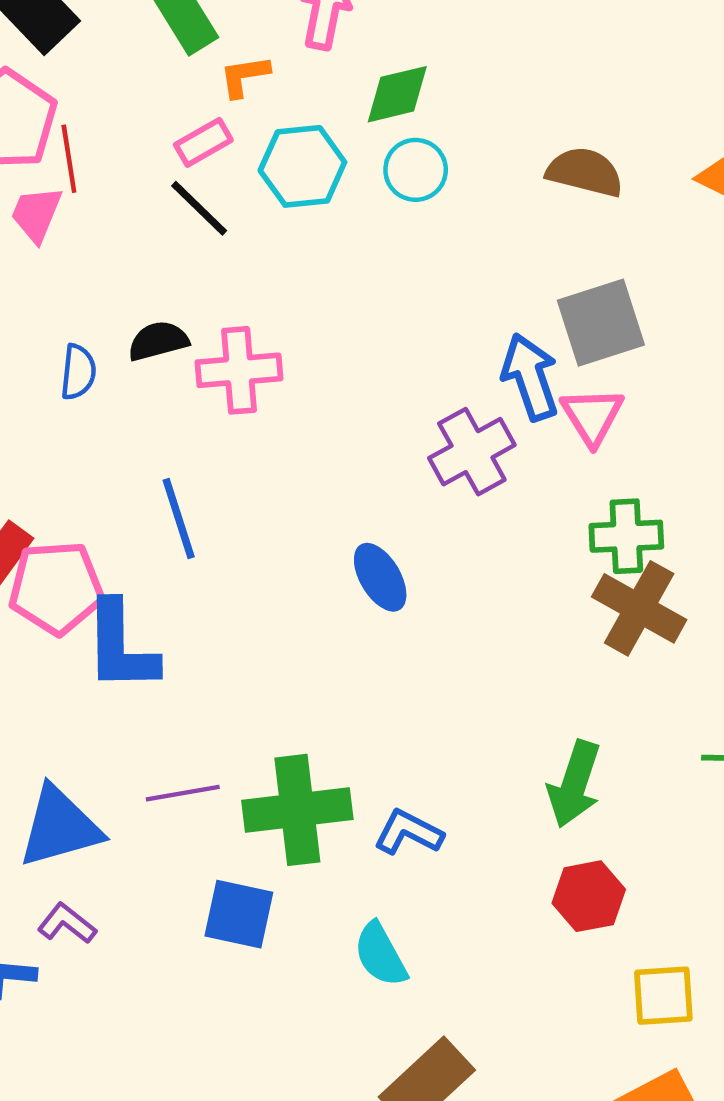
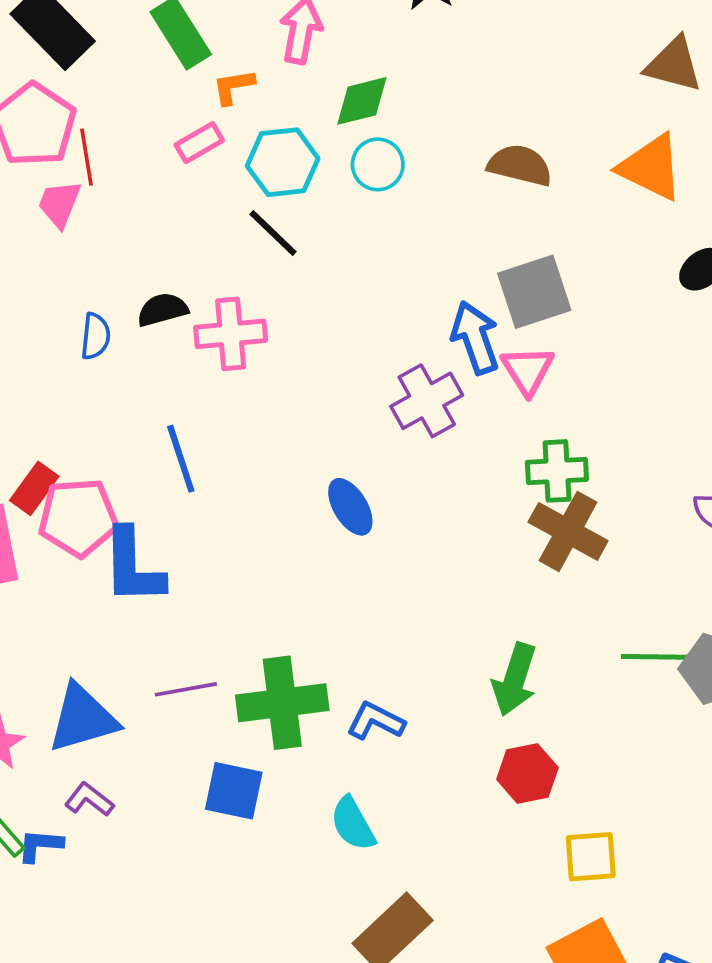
black line: (199, 208) -> (273, 233), moved

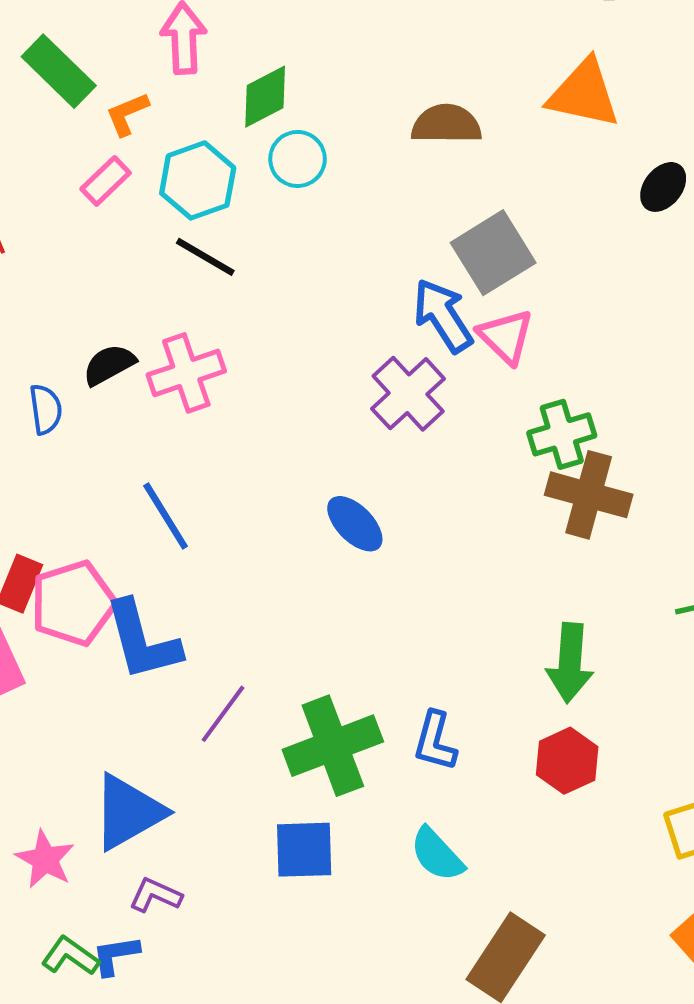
purple line: (186, 689) -> (223, 714), moved, turned -30
blue L-shape: (376, 721) -> (435, 741), turned -88
red hexagon: (527, 774) -> (567, 761), moved

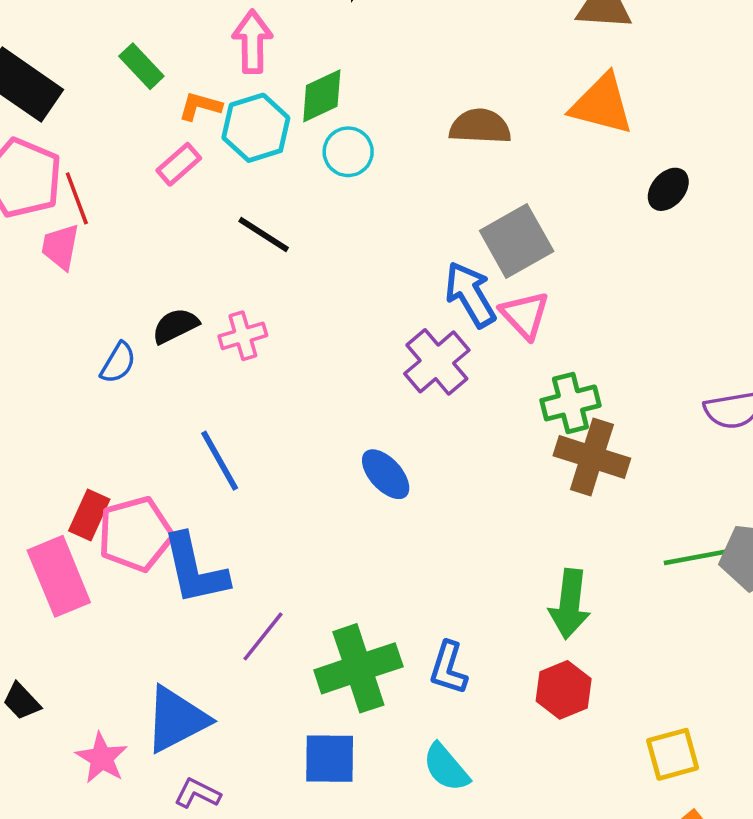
green rectangle: (59, 71) -> (141, 66), size x0.7
orange L-shape: (127, 114) -> (200, 106), turned 36
cyan hexagon: (198, 180) -> (256, 128), moved
pink cross: (186, 373) -> (243, 336), size x0.7
blue semicircle: (46, 409) -> (118, 363), turned 36

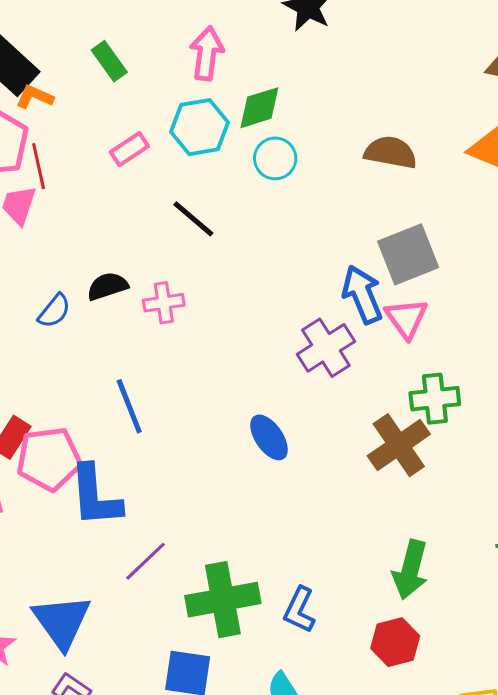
orange L-shape: (200, 106) -> (35, 97), moved
brown cross: (592, 457) -> (399, 445), moved, turned 30
blue triangle: (176, 719) -> (62, 622), turned -46

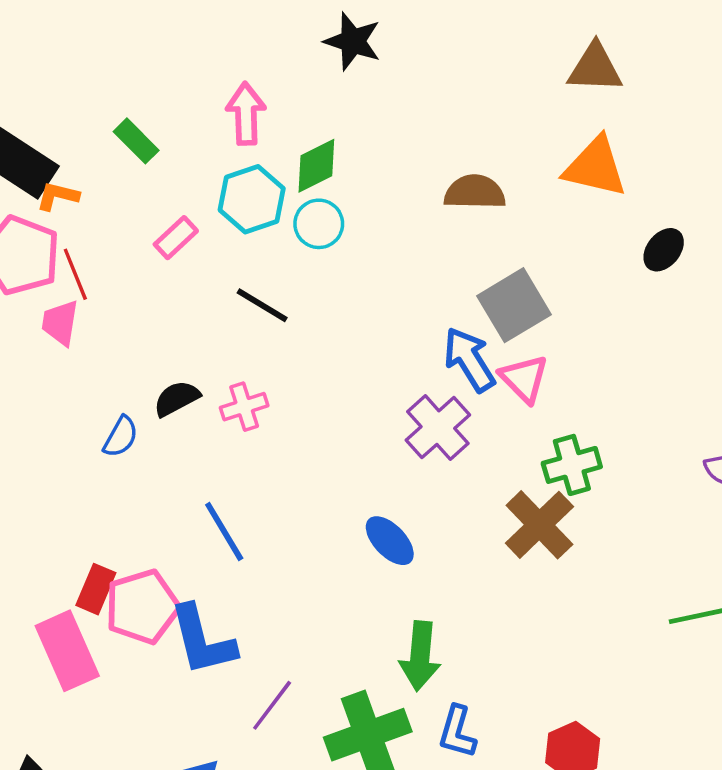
cyan circle: (275, 158) -> (319, 224), moved
green arrow: (410, 570) -> (420, 656), moved

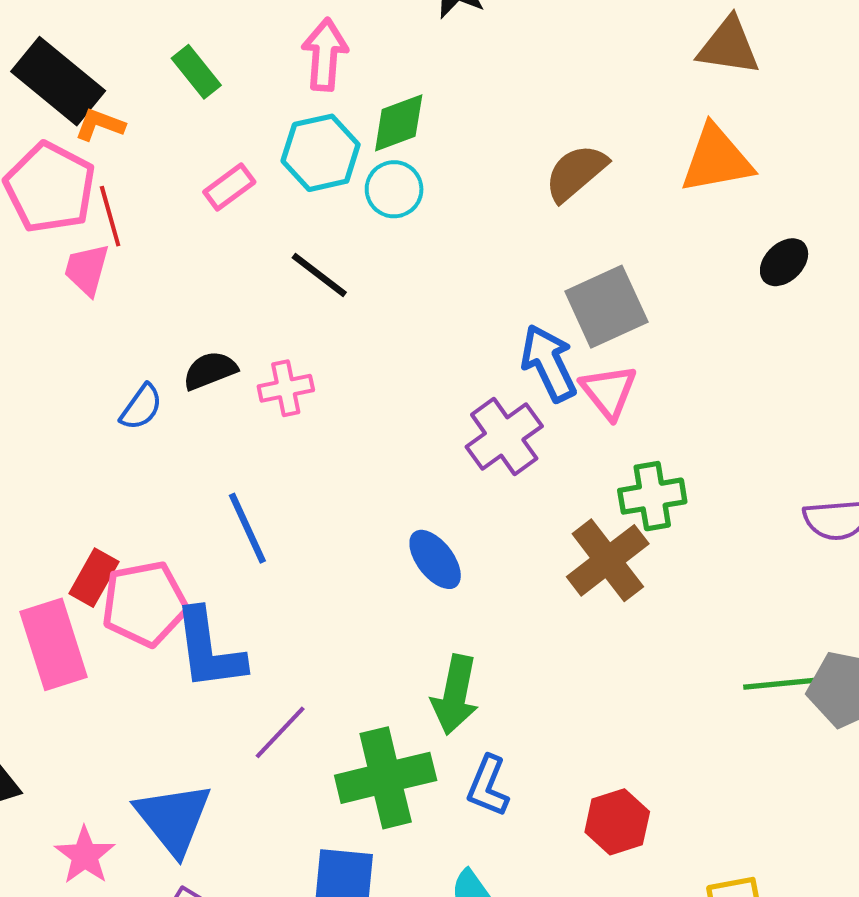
orange triangle: (595, 167) -> (717, 159), turned -30
brown semicircle: (475, 192) -> (576, 173), turned -48

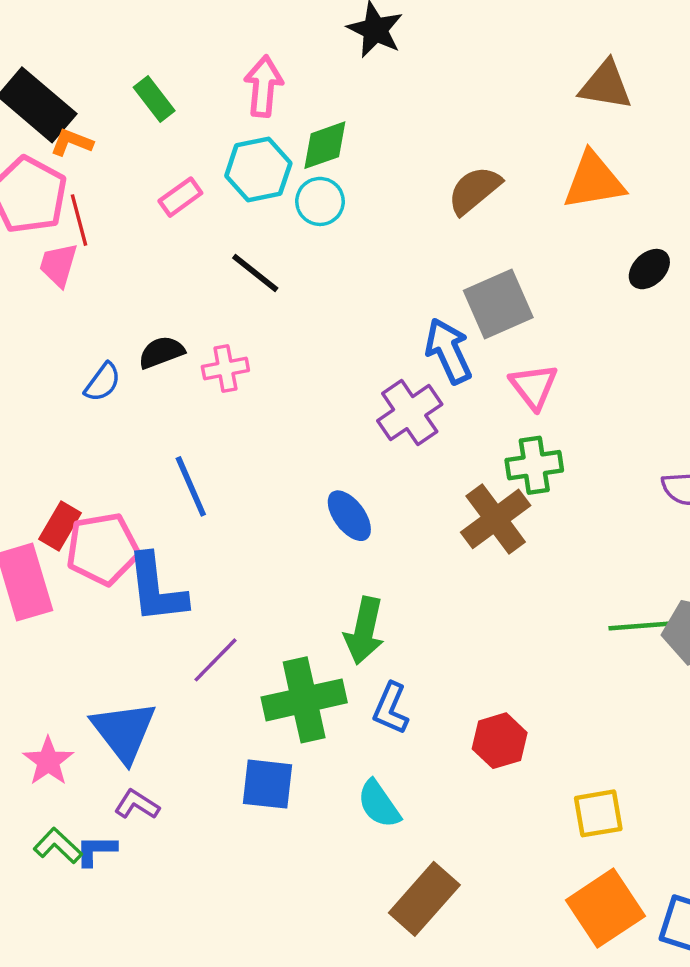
pink triangle: (609, 392) -> (534, 386), moved

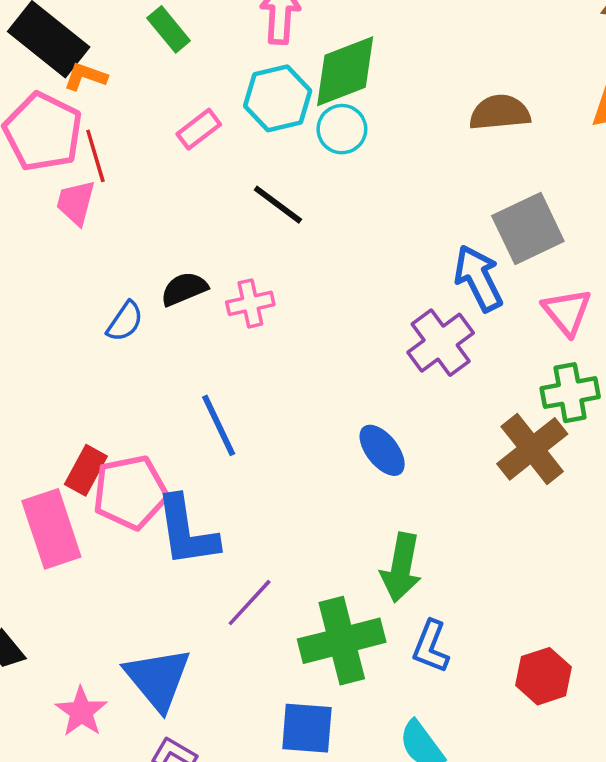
green diamond: (325, 145) -> (345, 71), size x1.4
brown semicircle: (474, 190) -> (500, 113), turned 36

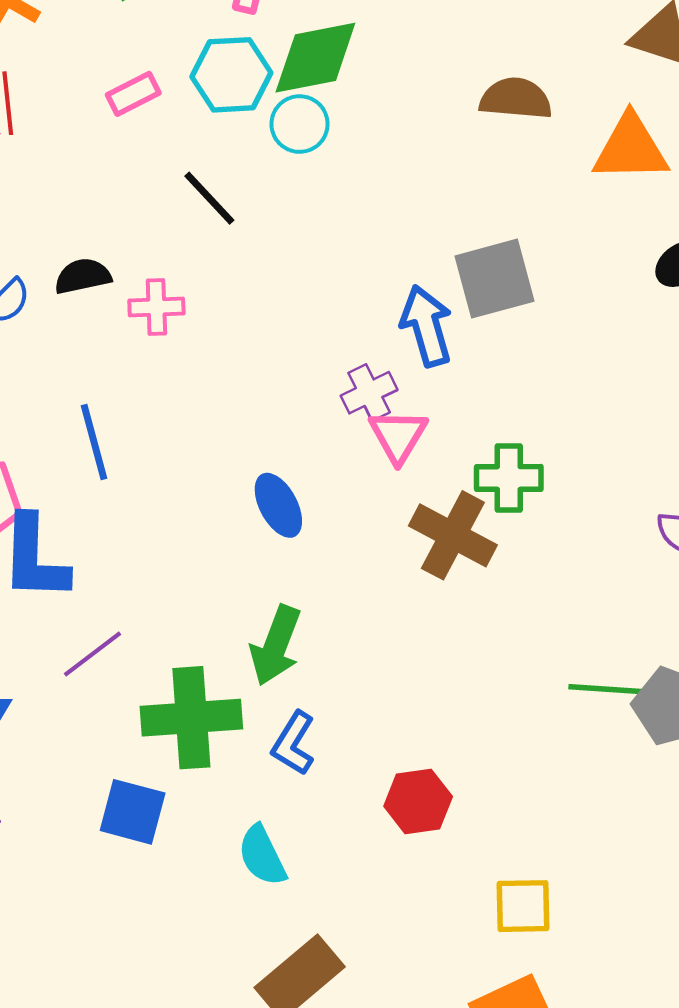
brown semicircle: (500, 113) -> (516, 99), moved
pink triangle: (567, 312) -> (398, 436), moved
purple cross: (441, 343) -> (369, 393), size x0.7
brown cross: (532, 449) -> (453, 535), turned -34

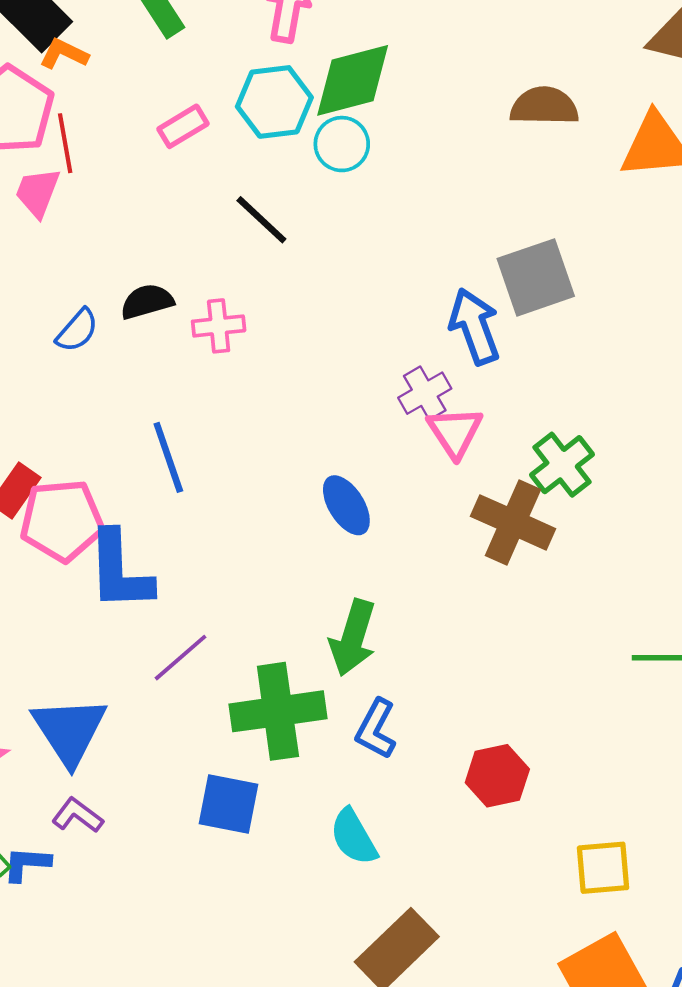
green cross: (509, 478) -> (562, 465), turned -34

